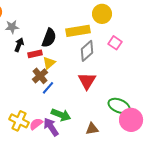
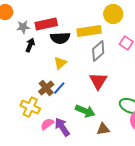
black semicircle: (49, 38) -> (60, 38), turned 66
red rectangle: (35, 54) -> (46, 24), moved, size x1.5
brown cross: (40, 76) -> (46, 88), moved
green arrow: (61, 115) -> (85, 111), moved
yellow cross: (19, 121) -> (30, 107), moved

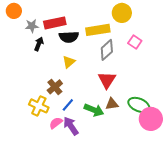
blue line: (59, 88) -> (68, 105), moved
brown triangle: (103, 129) -> (112, 104), moved

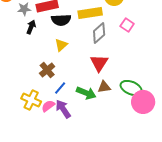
yellow cross: (39, 106) -> (31, 100), moved

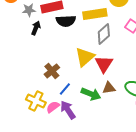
yellow triangle: (61, 45) -> (85, 57), moved, size x1.5

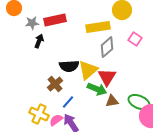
black semicircle: (66, 21) -> (69, 66), moved
green arrow: (91, 94) -> (97, 89), moved

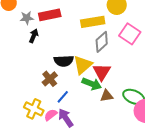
pink square: (135, 39) -> (130, 34), size x1.5

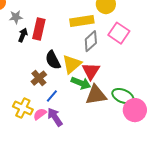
red rectangle: (50, 15) -> (39, 29), moved, turned -65
black semicircle: (64, 61) -> (53, 60), turned 66
brown triangle: (107, 96) -> (96, 95), size x1.6

